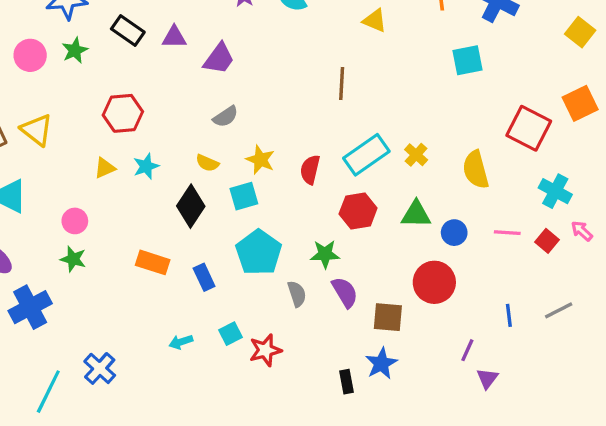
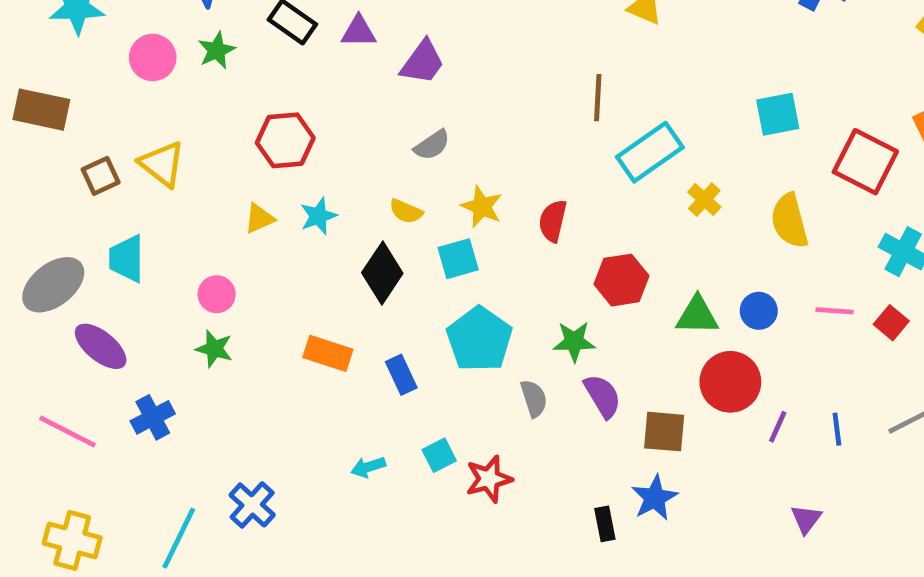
cyan square: (467, 60) -> (778, 114), moved
cyan rectangle: (366, 155) -> (650, 152), moved
green triangle: (416, 214) -> (697, 316), moved
blue cross: (30, 307) -> (153, 417), size x0.7
purple line: (467, 350) -> (778, 427), moved

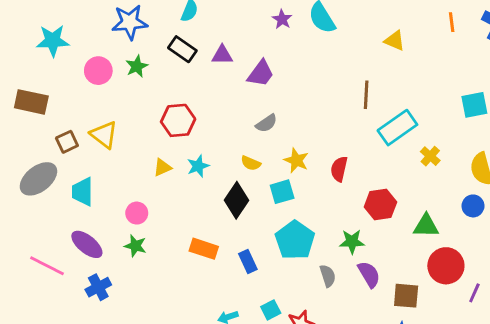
gray ellipse: (53, 285) -> (38, 179), moved
blue circle: (759, 311) -> (473, 206), moved
purple ellipse: (101, 346) -> (87, 244), moved
pink line: (67, 432) -> (47, 266), moved

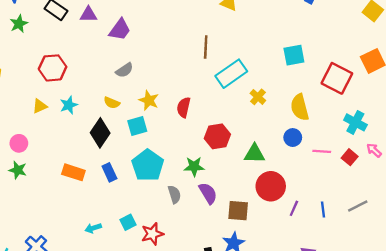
blue rectangle: (248, 262) -> (109, 172), moved

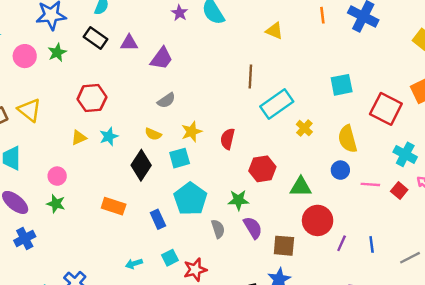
yellow star: (149, 100) -> (192, 132), turned 30
blue rectangle: (109, 172) -> (158, 219), moved
gray line: (358, 206) -> (410, 258), moved

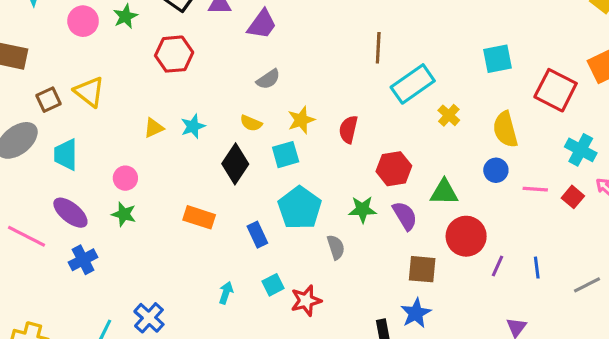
red hexagon: (92, 98) -> (174, 54), moved
purple semicircle: (253, 228) -> (405, 216), moved
cyan arrow: (134, 264) -> (226, 293), turned 126

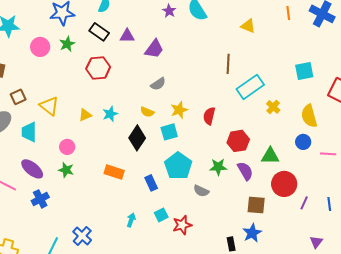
yellow triangle: (89, 92) -> (49, 106), moved
gray semicircle: (336, 247) -> (201, 191), turned 133

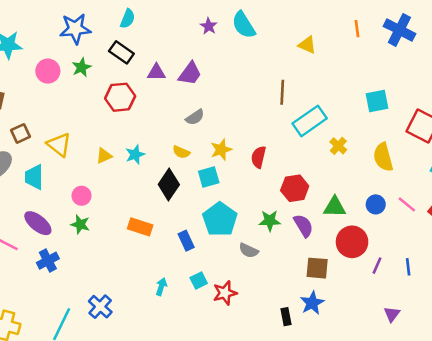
purple triangle: (127, 36) -> (156, 72), moved
blue circle: (303, 142) -> (376, 204), moved
pink line: (328, 154) -> (407, 204), turned 35

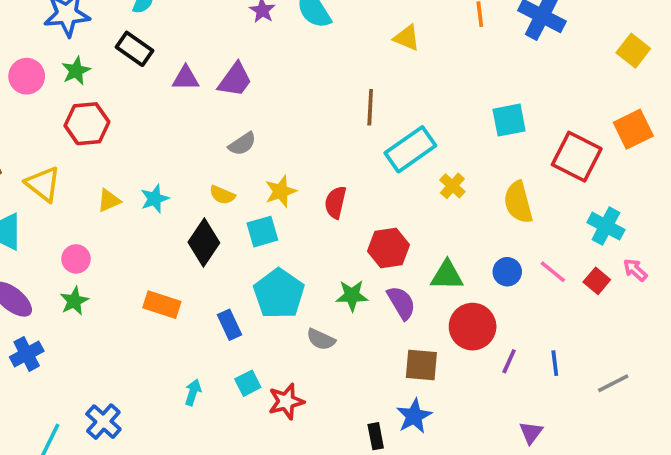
red hexagon: (120, 97) -> (87, 124), moved
green star: (80, 224) -> (74, 301), turned 30

